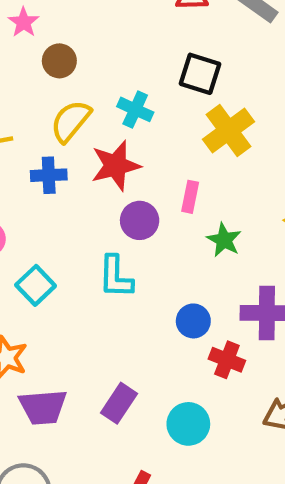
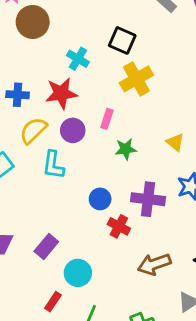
brown circle: (59, 61) -> (33, 22), size x1.5
yellow semicircle: (71, 121) -> (33, 131), moved
green star: (224, 240) -> (126, 149), turned 30
cyan circle: (188, 424) -> (78, 273), moved

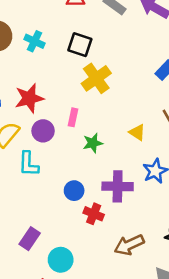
cyan cross: (78, 59) -> (35, 41), moved

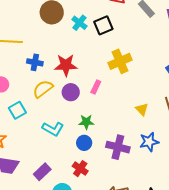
black square: (80, 45) -> (103, 25), moved, turned 36
green star: (93, 143) -> (86, 122), moved
cyan L-shape: (28, 164) -> (53, 129), moved, turned -75
red cross: (94, 214) -> (80, 169), moved

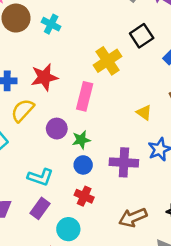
black square: (103, 25) -> (142, 36), moved
pink rectangle: (96, 87) -> (85, 96), size x1.6
purple circle: (71, 92) -> (57, 129), moved
cyan L-shape: (53, 129) -> (40, 177), moved

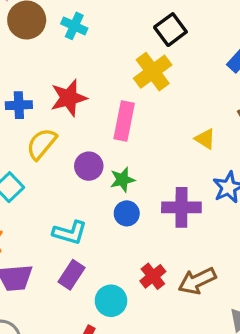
black square: (142, 36) -> (170, 30), moved
red cross: (84, 196) -> (153, 276), moved, turned 30

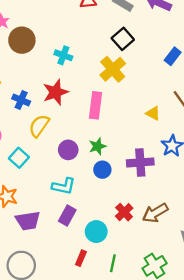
cyan cross: (74, 26) -> (63, 55), moved
blue cross: (19, 105) -> (21, 100), turned 30
purple circle: (89, 166) -> (68, 150), moved

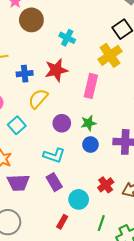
blue cross: (21, 100) -> (25, 74), turned -35
purple rectangle: (67, 216) -> (54, 182), turned -66
green line: (113, 263) -> (101, 223), moved

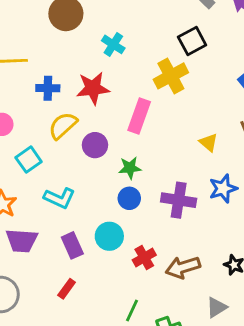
purple circle: (62, 123) -> (95, 145), moved
cyan L-shape: (54, 155) -> (59, 198), moved
cyan circle: (79, 199) -> (109, 236), moved
red rectangle: (62, 222) -> (67, 289), moved

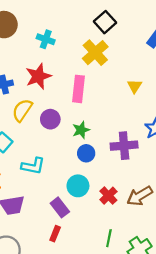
yellow triangle: (209, 142) -> (135, 86), moved, turned 35
purple rectangle: (72, 245) -> (60, 207), moved

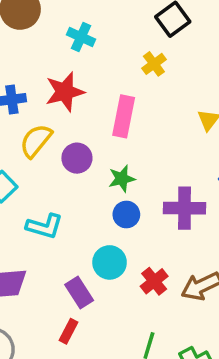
yellow cross: (95, 53) -> (154, 64), size x0.6

